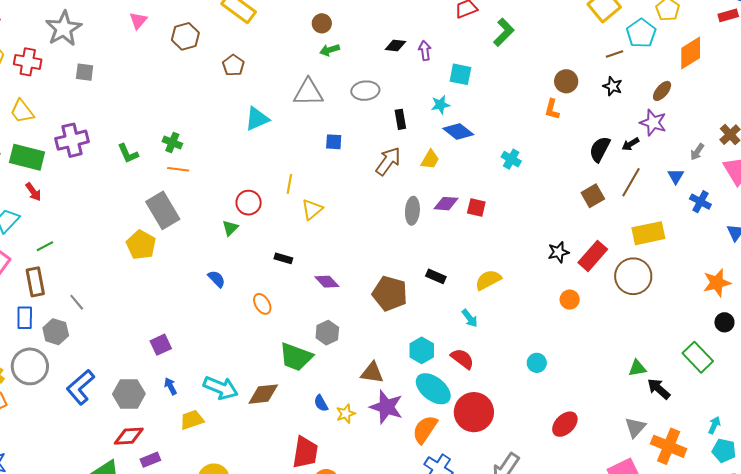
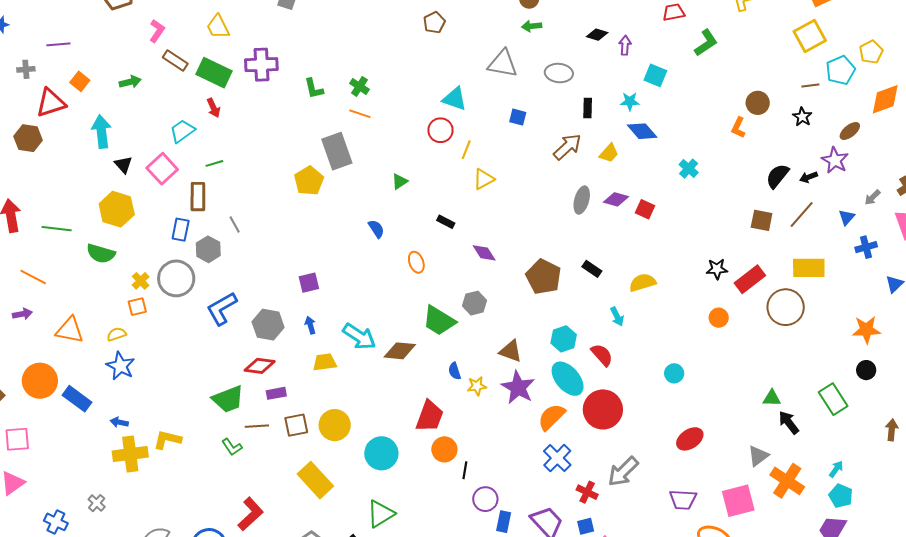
cyan triangle: (257, 119) -> (455, 99), moved, turned 32
brown square: (593, 196) -> (762, 220), turned 30
blue cross: (700, 202) -> (866, 247), turned 35
red circle: (249, 203) -> (441, 130), moved

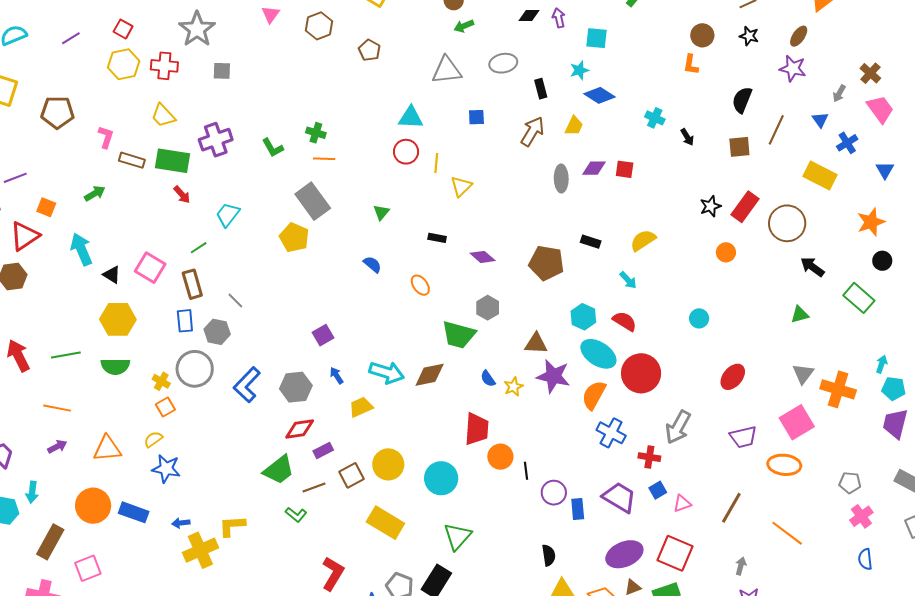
cyan trapezoid: (182, 131) -> (228, 215), moved
black arrow: (809, 177) -> (687, 137), moved, turned -84
yellow rectangle: (809, 268) -> (820, 176), moved, turned 44
black arrow: (789, 423) -> (812, 267), moved

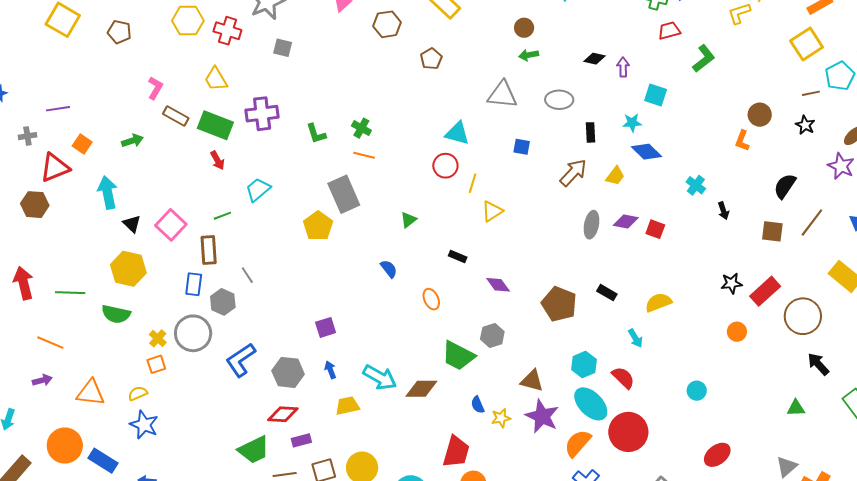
brown pentagon: (57, 112) -> (119, 32), moved, size x0.7

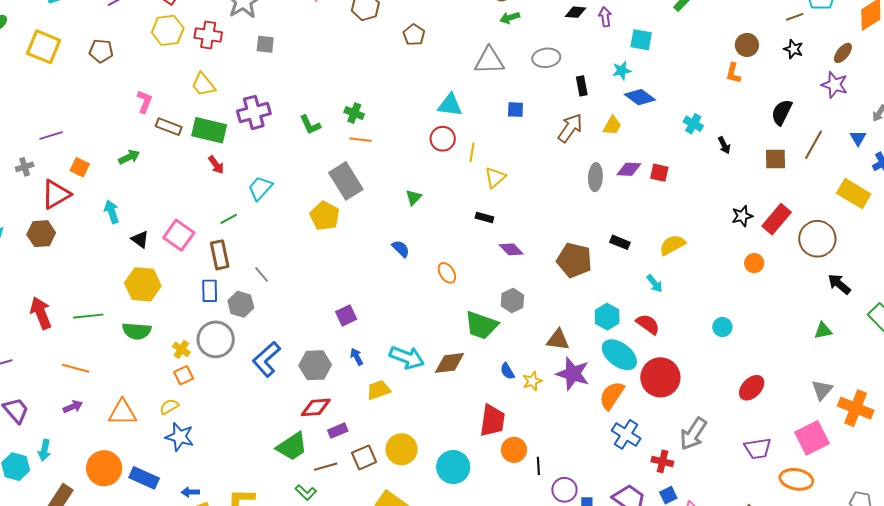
cyan arrow: (108, 192) -> (112, 212), size x0.7
black rectangle: (458, 256) -> (484, 218), moved

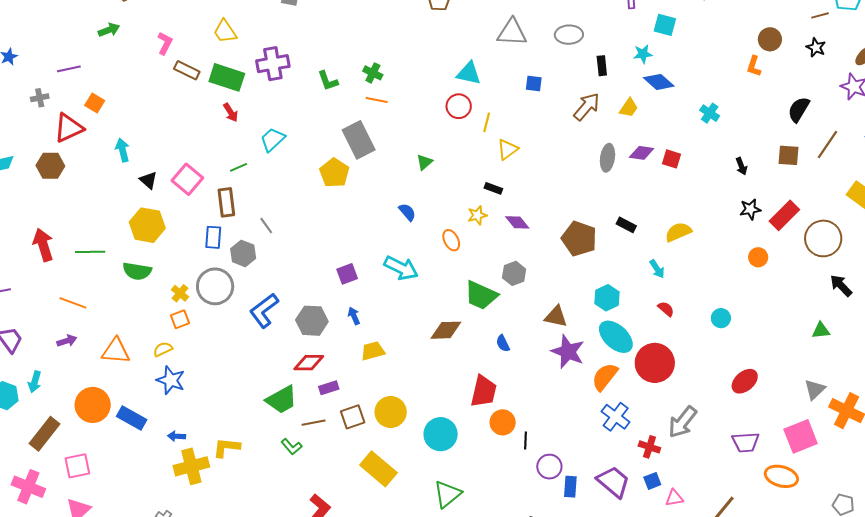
black arrow: (724, 145) -> (741, 166), moved
green arrow: (129, 157) -> (109, 30), moved
red semicircle: (648, 324) -> (666, 309), moved, size x0.7
cyan arrow: (407, 358) -> (401, 268), moved
yellow star: (532, 381) -> (477, 215), moved

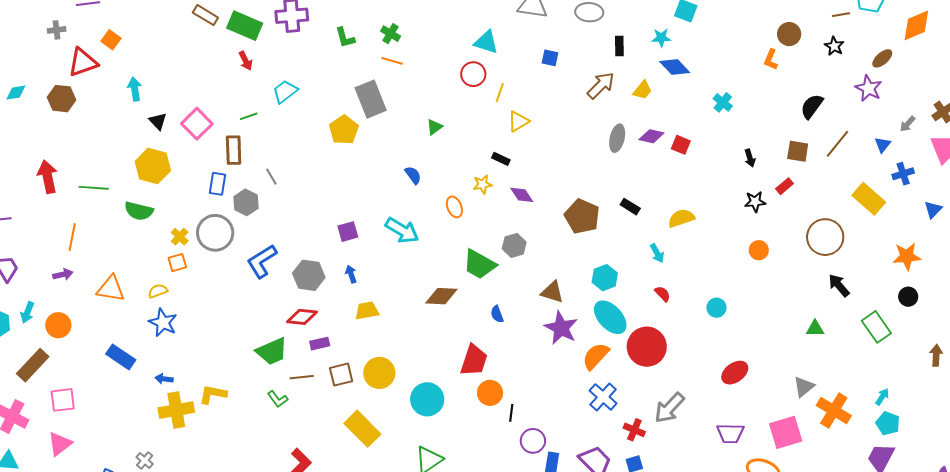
red rectangle: (784, 215) -> (785, 186), moved, size x0.6
orange line: (73, 303) -> (72, 237), turned 76
orange circle: (93, 405) -> (58, 325), moved, size x0.7

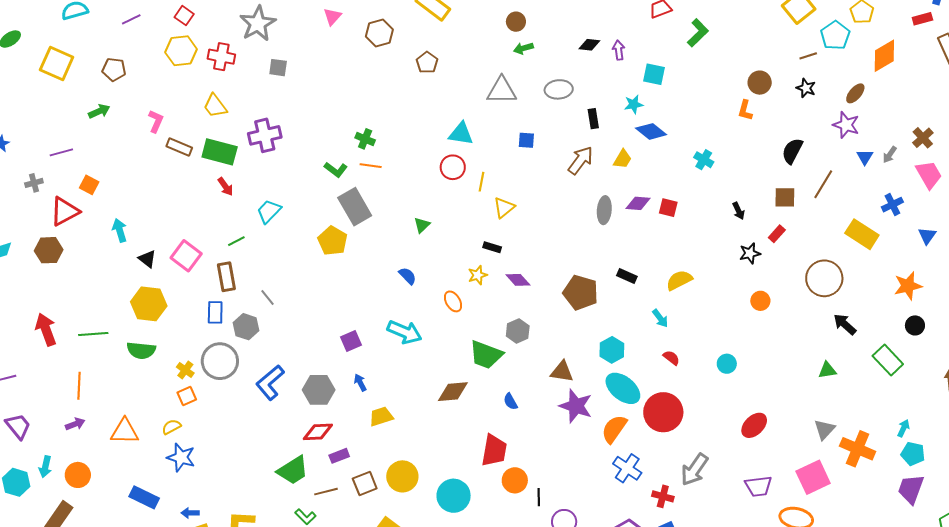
green L-shape: (345, 38) -> (336, 170), moved, turned -30
blue triangle: (883, 145) -> (865, 157), moved

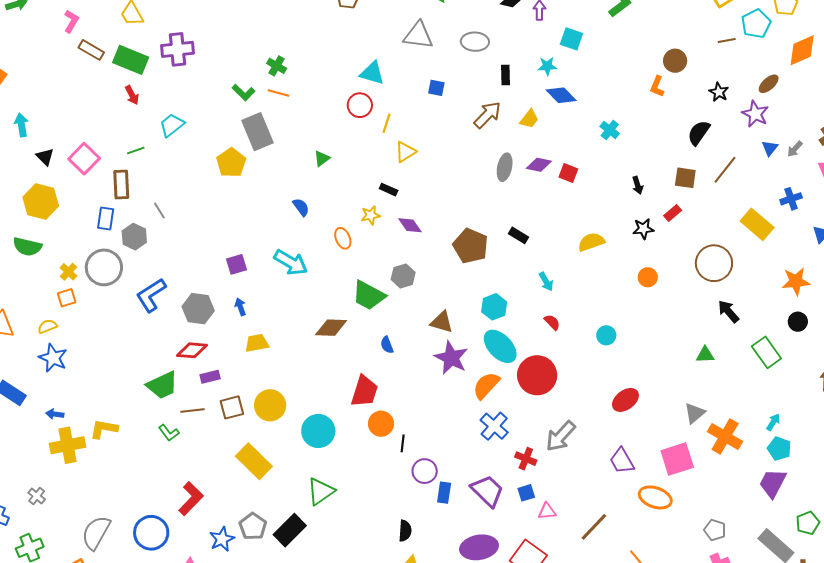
black star: (806, 88) -> (719, 92), moved
yellow semicircle: (679, 280) -> (591, 242), moved
purple trapezoid: (758, 486) -> (622, 461), turned 60

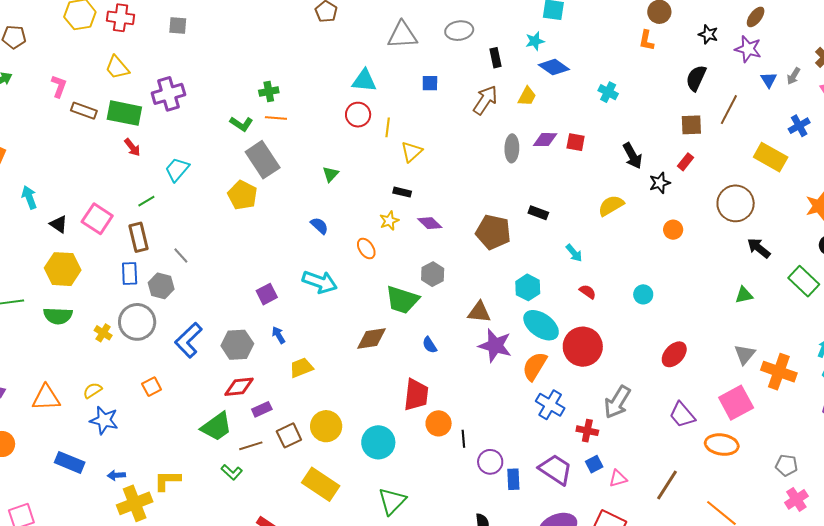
green cross: (277, 66) -> (269, 92), turned -30
black arrow: (638, 185) -> (632, 156), moved, size x1.5
orange square: (67, 298) -> (152, 387), moved

